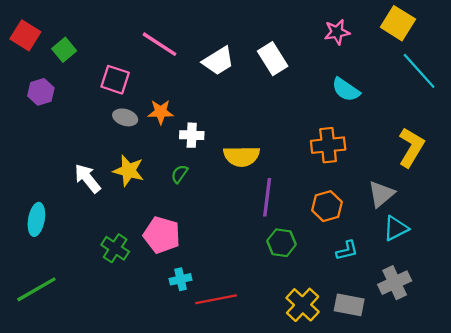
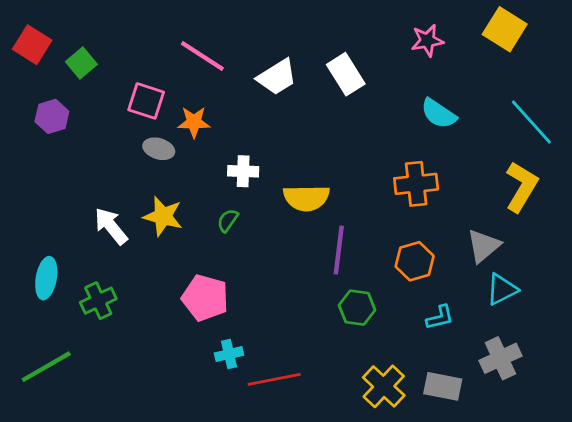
cyan line: (419, 71) -> (531, 122), moved
orange star: (161, 112) -> (194, 122), moved
green cross: (115, 248) -> (98, 301), moved, turned 32

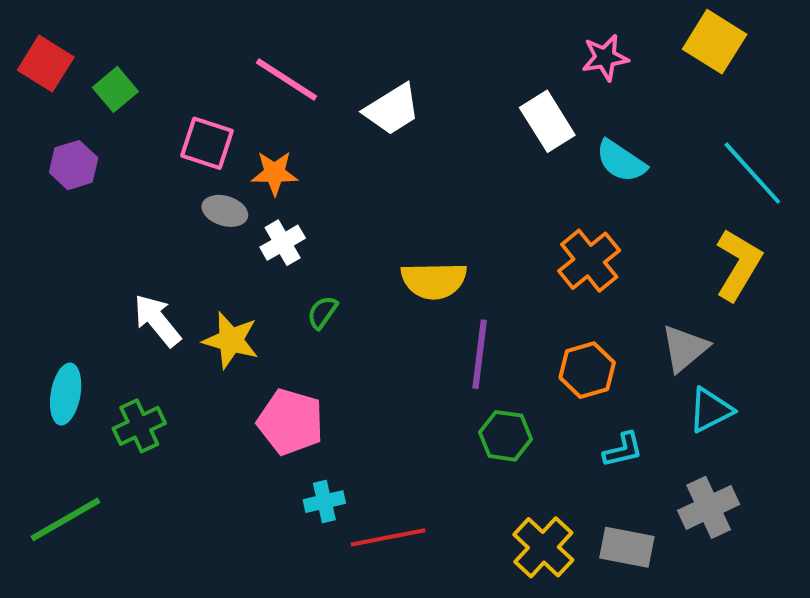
white rectangle: (346, 74) -> (547, 121), moved
white cross: (243, 171) -> (283, 243), moved, turned -32
orange cross: (416, 184) -> (589, 261), turned -33
yellow star: (163, 216) -> (231, 340), moved

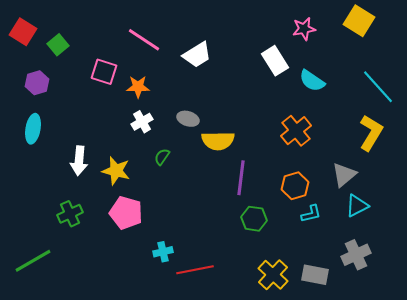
gray ellipse: (225, 211) -> (188, 119), moved
white arrow: (157, 320) -> (79, 161), turned -136
cyan ellipse: (66, 394) -> (33, 129), moved
pink pentagon: (291, 422) -> (126, 213), moved
cyan L-shape: (623, 450) -> (311, 214), moved

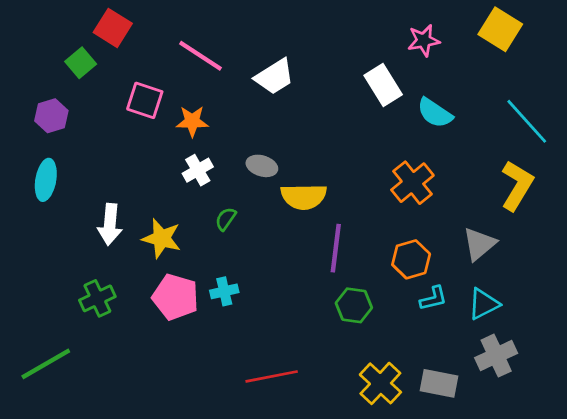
red square: (23, 32) -> (113, 28), moved
cyan triangle: (357, 206) -> (484, 304), moved
cyan cross: (163, 252) -> (224, 291), moved

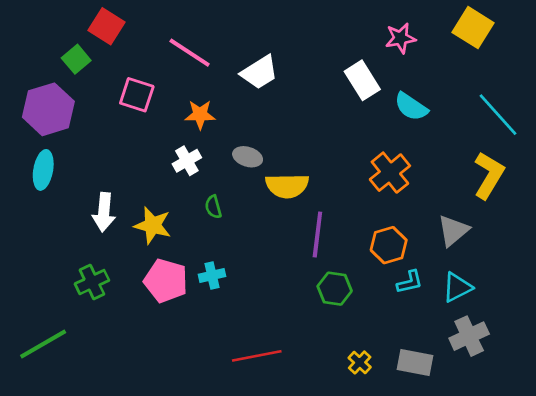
purple hexagon: (51, 116) -> (48, 109), size x1.6
orange star: (192, 121) -> (200, 115), moved
green semicircle: (226, 219) -> (213, 207), turned -50
yellow cross: (380, 383) -> (360, 362), size x0.6

